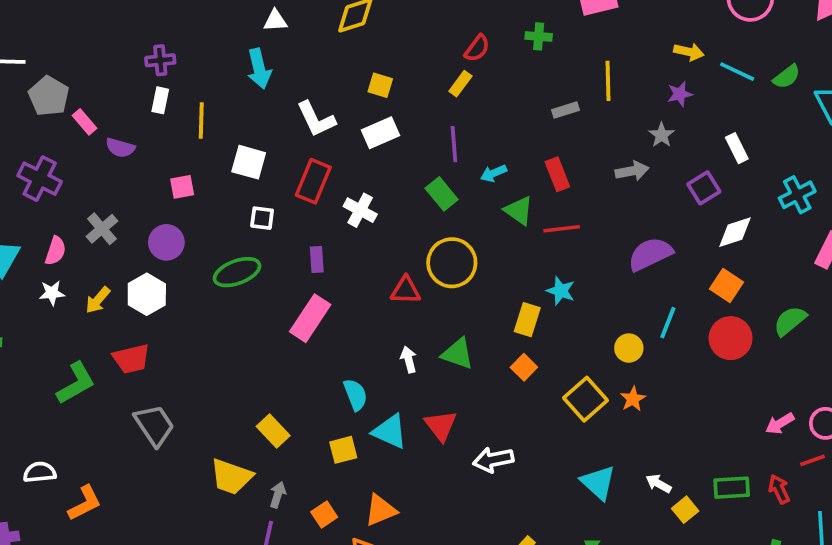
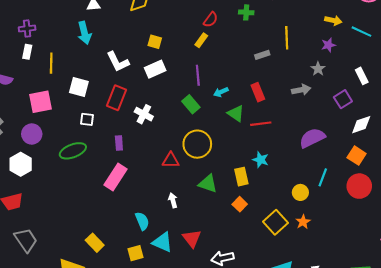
pink square: (182, 187) -> (41, 102), size x1.6
yellow rectangle: (527, 320) -> (241, 177), turned -30
green triangle: (458, 354) -> (208, 184), moved

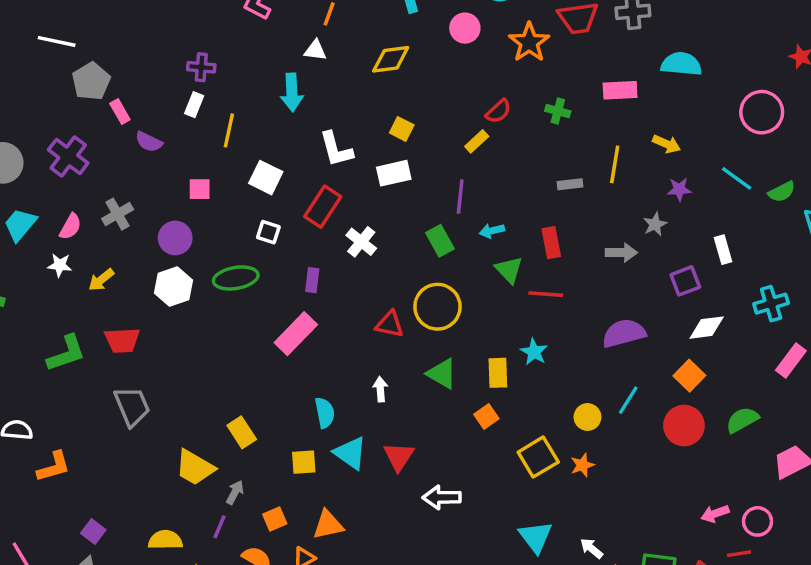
yellow arrow: (333, 20) -> (666, 144), moved
pink square: (41, 102) -> (200, 189), size x0.6
white hexagon: (21, 164) -> (173, 287), moved

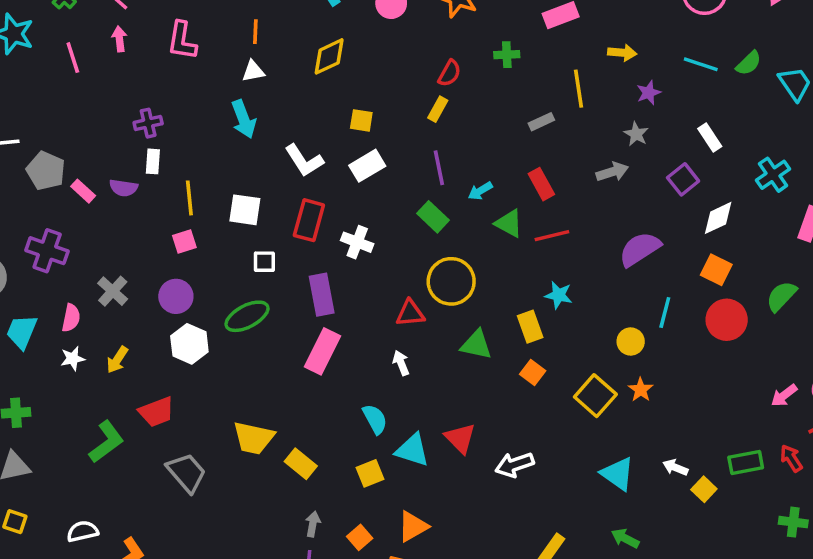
yellow line: (229, 130) -> (189, 198), moved
purple semicircle: (149, 142) -> (124, 188), moved
purple rectangle: (312, 280) -> (322, 295), size x1.6
white arrow: (380, 389) -> (401, 363), moved
yellow trapezoid: (195, 468) -> (254, 438), moved

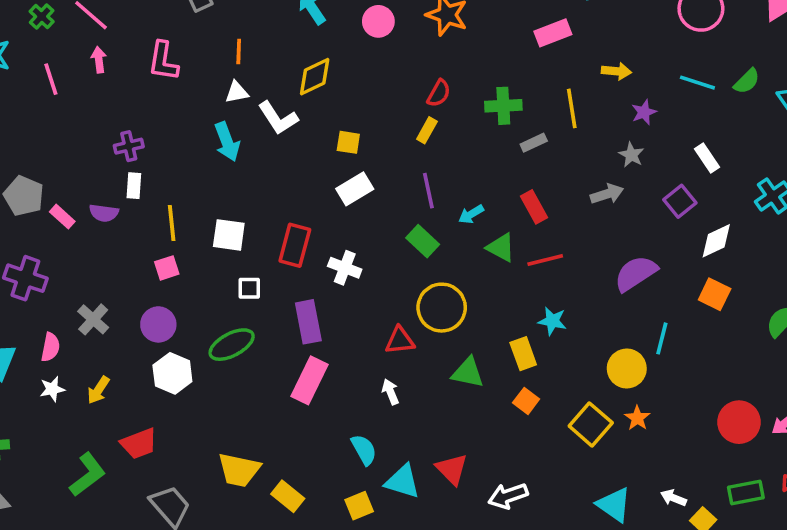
green cross: (507, 55) -> (503, 106), moved, size x1.4
white L-shape: (304, 160) -> (278, 118), moved
red circle: (727, 320) -> (739, 422), moved
yellow circle: (631, 342) -> (627, 368), size x1.4

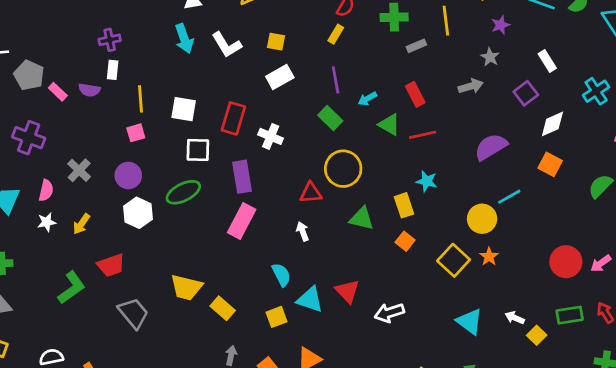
white L-shape: (278, 118) -> (227, 45), moved
white square: (249, 288) -> (198, 150), size x1.4
cyan line: (662, 338) -> (509, 197), turned 45

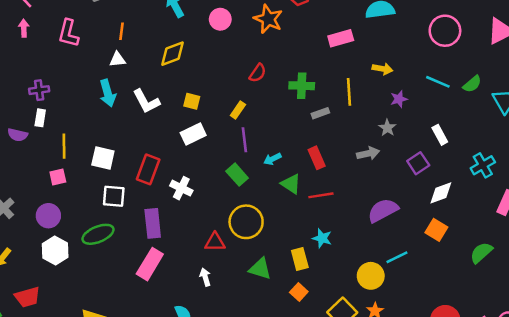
yellow rectangle: (336, 34) -> (238, 110), moved

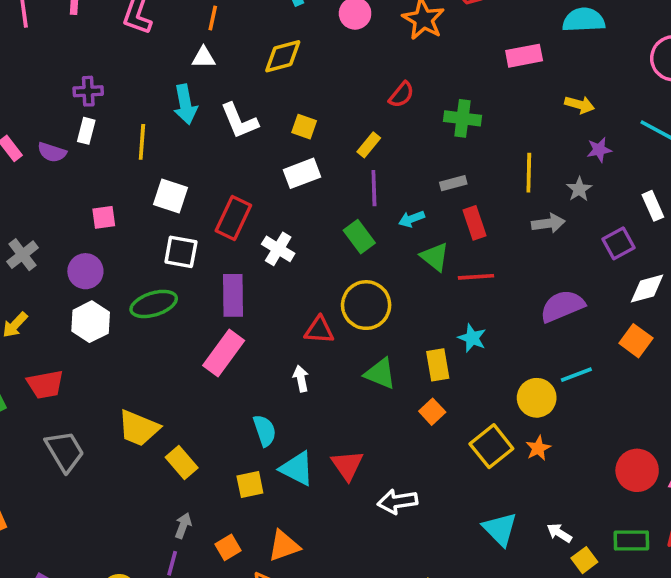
yellow line: (349, 92) -> (529, 173), moved
gray rectangle: (320, 113) -> (453, 183), moved
yellow line: (64, 146) -> (142, 142), moved

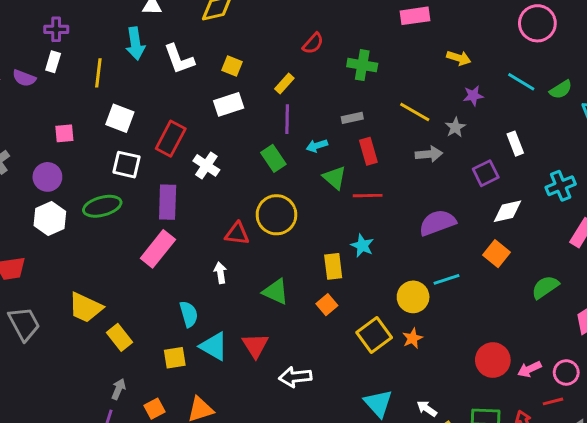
yellow line: (529, 173) -> (415, 112), turned -64
green triangle: (380, 374) -> (276, 292), moved

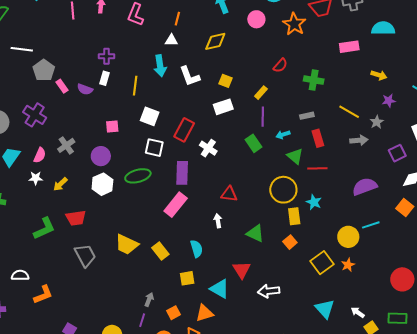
yellow circle: (276, 215) -> (283, 190), moved
yellow rectangle: (120, 337) -> (160, 251), moved
cyan triangle: (214, 346) -> (220, 289), moved

